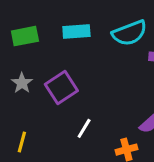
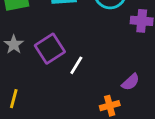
white line: (84, 128) -> (76, 65), moved

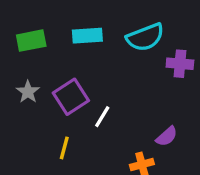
yellow line: (14, 99) -> (64, 148), moved

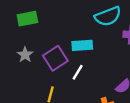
cyan rectangle: (87, 36) -> (82, 45), moved

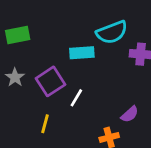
cyan rectangle: (82, 45) -> (82, 53), moved

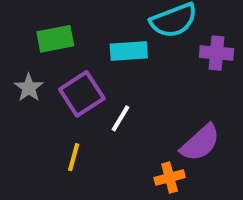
green rectangle: (18, 35) -> (55, 39), moved
purple semicircle: (130, 114) -> (200, 143), size x1.5

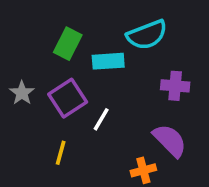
green rectangle: (55, 39) -> (68, 44), moved, turned -52
purple cross: (216, 53) -> (175, 86), moved
purple semicircle: (200, 143) -> (170, 140), turned -93

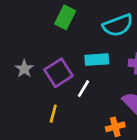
green rectangle: (68, 44) -> (65, 17), moved
cyan rectangle: (108, 61) -> (97, 60), moved

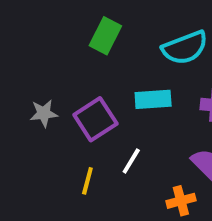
gray star: (24, 69) -> (44, 113), turned 30
white line: (84, 89) -> (131, 161), moved

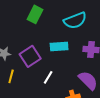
yellow line: (87, 181) -> (11, 76), moved

